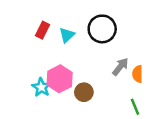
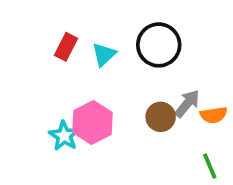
orange semicircle: (137, 74) -> (214, 115), turned -98
brown circle: (84, 92) -> (161, 117), moved

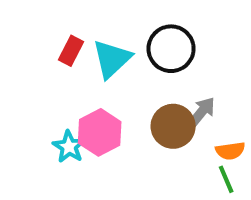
cyan triangle: (104, 54) -> (112, 59), size x1.5
orange semicircle: (214, 115) -> (230, 151), moved
brown circle: (161, 117) -> (173, 126), size x1.4

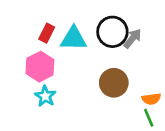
cyan triangle: (112, 59) -> (74, 38), turned 44
gray arrow: (202, 112) -> (133, 38), moved
pink hexagon: (100, 132) -> (40, 67), moved

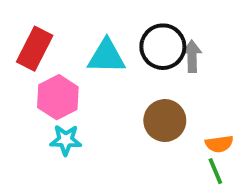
red rectangle: (47, 33) -> (35, 49), moved, size x1.5
gray arrow: (133, 38) -> (192, 56), turned -40
cyan star: (45, 96) -> (66, 140), turned -30

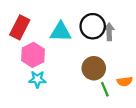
green line: (215, 171) -> (105, 89), moved

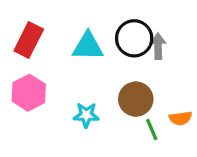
pink hexagon: (33, 55) -> (29, 93), moved
cyan star: (37, 79) -> (86, 115), moved

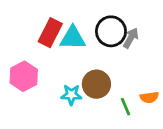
red rectangle: (29, 40) -> (50, 33), moved
gray arrow: (158, 46) -> (131, 38), turned 30
brown circle: (136, 99) -> (96, 84), moved

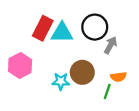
gray arrow: (131, 38) -> (111, 45), moved
orange semicircle: (149, 97) -> (118, 77), moved
green line: (126, 107) -> (107, 92), turned 42

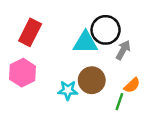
red rectangle: (43, 28) -> (30, 32), moved
cyan triangle: (62, 33) -> (85, 42), moved
orange semicircle: (118, 77) -> (132, 85), turned -35

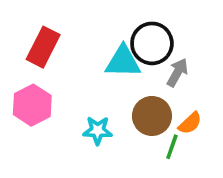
brown circle: (92, 80) -> (152, 116), moved

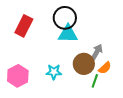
black circle: (152, 43) -> (65, 18), moved
gray arrow: (177, 72) -> (97, 52), moved
pink hexagon: (32, 105) -> (18, 76), moved

